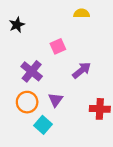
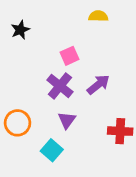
purple cross: (32, 71) -> (60, 86), moved
orange circle: (27, 102) -> (18, 123), moved

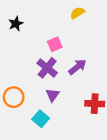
yellow semicircle: (98, 16) -> (77, 13), turned -32

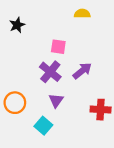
yellow semicircle: (77, 13) -> (82, 14), turned 32
pink square: (55, 44) -> (58, 47), turned 32

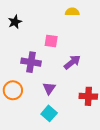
purple cross: (50, 72) -> (31, 62), moved, turned -30
cyan square: (43, 126) -> (49, 113), moved

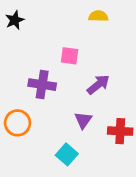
black star: (15, 22) -> (15, 20), moved
purple triangle: (49, 88) -> (83, 120), moved

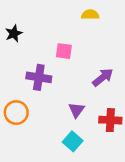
black star: (15, 20) -> (14, 33), moved
purple arrow: (98, 85) -> (103, 77), moved
cyan square: (67, 154) -> (73, 141), moved

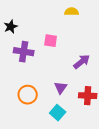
purple cross: (39, 77) -> (24, 52), moved
orange circle: (16, 113) -> (28, 95), moved

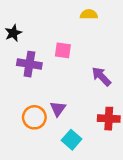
purple arrow: (82, 62) -> (101, 76), turned -96
purple triangle: (61, 88) -> (58, 109), moved

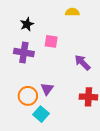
black star: (13, 33) -> (27, 24), moved
cyan square: (72, 140) -> (41, 114), moved

